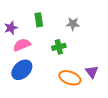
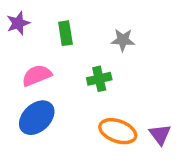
purple star: (11, 28) -> (18, 23), moved
purple triangle: (92, 72) -> (160, 135), moved

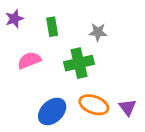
green cross: (99, 79) -> (79, 63), size x1.5
blue ellipse: (37, 118) -> (52, 111), moved

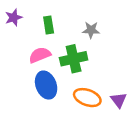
pink semicircle: (29, 60) -> (40, 55), moved
blue ellipse: (52, 111) -> (46, 85), moved, turned -68

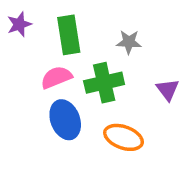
green rectangle: (49, 25) -> (69, 35), size x1.5
purple triangle: (119, 100) -> (168, 90), moved

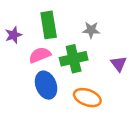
purple star: (19, 24) -> (13, 35), moved

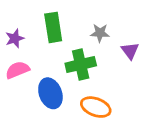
pink semicircle: (40, 55) -> (17, 70), moved
purple triangle: (119, 64) -> (130, 51), moved

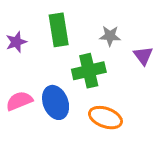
pink semicircle: (17, 70) -> (19, 101), moved

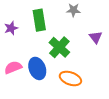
gray star: (110, 36) -> (73, 10), moved
green cross: (89, 71) -> (59, 47), turned -35

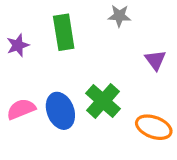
green cross: (59, 47) -> (103, 101), moved
orange ellipse: (70, 78) -> (154, 127), moved

